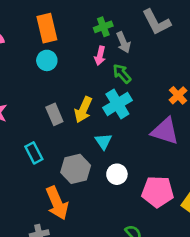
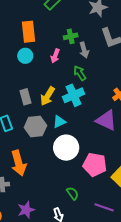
pink arrow: (100, 56) -> (55, 56), moved
cyan triangle: (103, 141) -> (59, 122), turned 32
gray hexagon: (76, 169) -> (35, 127), moved
white circle: (117, 174) -> (66, 148), size x1.6

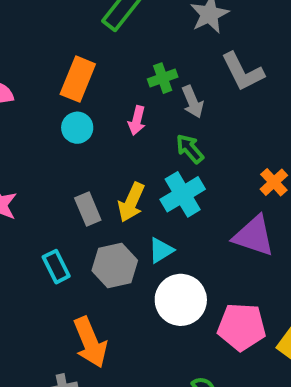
orange rectangle: (28, 32) -> (78, 79), turned 35

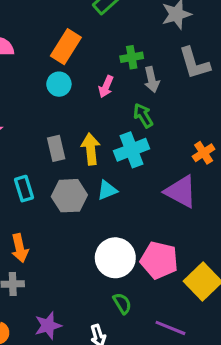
yellow arrow: (131, 202) -> (91, 149), turned 140
white circle: (181, 300) -> (115, 258), moved
orange arrow: (90, 342) -> (20, 248), moved, size x0.7

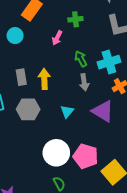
gray arrow: (152, 80) -> (84, 82), moved
cyan circle: (59, 84) -> (15, 36), moved
cyan cross: (131, 150) -> (109, 62), moved
cyan triangle: (107, 190) -> (67, 111), moved, turned -32

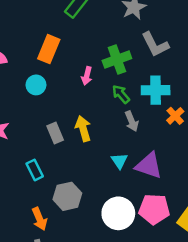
green cross: (75, 19) -> (117, 60), moved, size x1.5
cyan cross: (109, 62) -> (156, 90), turned 30
gray hexagon: (28, 109) -> (67, 196), moved
purple triangle: (103, 111) -> (149, 166), moved

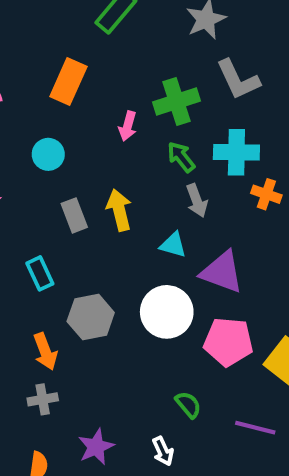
cyan circle: (36, 85) -> (48, 154), moved
orange cross: (175, 116) -> (266, 194), turned -30
cyan triangle: (119, 161) -> (173, 245), moved, turned -42
white circle: (118, 213) -> (167, 312), moved

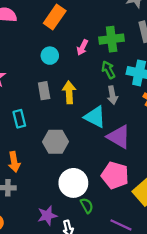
cyan circle: (48, 154) -> (50, 56), moved
cyan triangle: (173, 245) -> (95, 117), size x1.5
white circle: (167, 312) -> (73, 183), moved
gray hexagon: (91, 317) -> (56, 142), moved
purple star: (96, 447) -> (47, 216), moved

